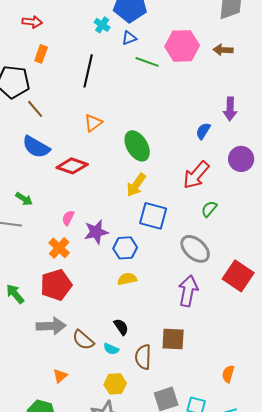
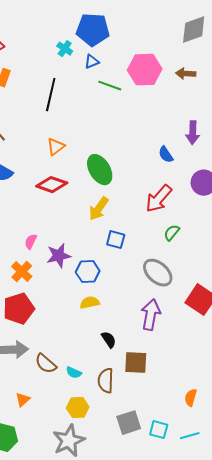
blue semicircle: (203, 131) -> (166, 155), turned -66
red diamond: (72, 166) -> (52, 185), moved
blue square: (153, 216) -> (116, 240), size x0.7
black semicircle: (121, 327) -> (109, 340), moved

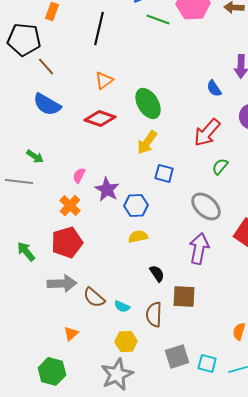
purple star: (59, 256) -> (107, 189), turned -30

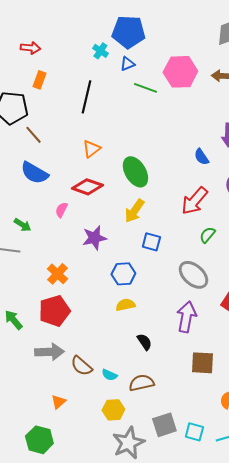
pink semicircle: (79, 175) -> (61, 210), moved
purple star: (107, 189) -> (94, 238), moved, turned 30
brown square: (184, 296) -> (202, 363), moved
brown semicircle: (154, 314) -> (141, 383), turned 75
gray star: (117, 374) -> (128, 443), moved

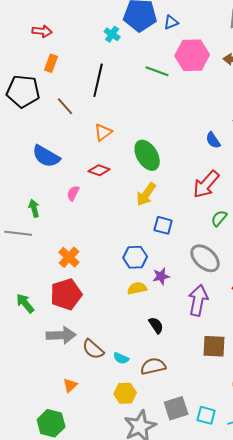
blue triangle: (127, 64) -> (171, 22), moved
brown line: (33, 135) -> (65, 106), moved
red diamond: (87, 187) -> (99, 170), size x0.7
green arrow: (22, 225) -> (34, 208), turned -138
purple star: (94, 238) -> (161, 276), moved, size x0.7

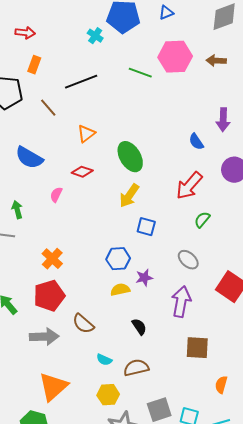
blue triangle: (171, 22) -> (166, 13), moved
black line: (98, 80) -> (81, 82), turned 56
gray ellipse: (205, 258) -> (188, 260), size x0.7
brown semicircle: (93, 349) -> (83, 324), moved
orange triangle: (70, 385) -> (53, 387), size x2.0

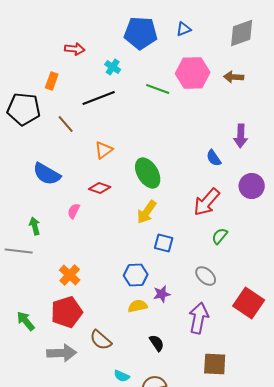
red arrow: (25, 33) -> (75, 49), moved
cyan cross: (95, 36) -> (113, 67), moved

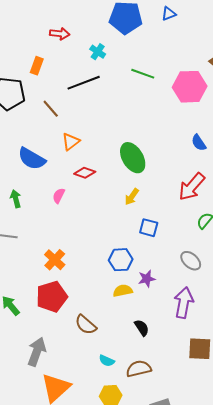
pink hexagon: (193, 73) -> (190, 87), moved
orange triangle: (104, 150) -> (71, 142), moved
yellow arrow: (147, 212) -> (132, 197), size x0.7
green arrow: (35, 226) -> (16, 199), moved
gray arrow: (62, 353) -> (37, 352), moved, turned -68

